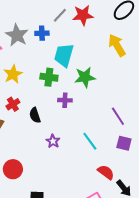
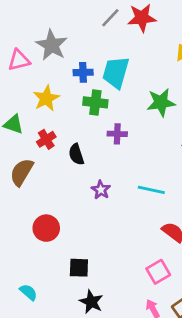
blue cross: (42, 33) -> (83, 72), moved
green star: (85, 77) -> (161, 102), moved
cyan line: (90, 141) -> (151, 190), turned -42

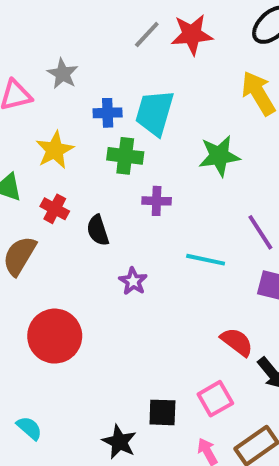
gray star: (52, 45) -> (63, 74), size x0.7
red cross: (46, 139) -> (55, 209), turned -30
cyan line: (151, 190) -> (206, 260), moved
red circle: (46, 228) -> (55, 336), size x1.4
black square: (79, 268) -> (162, 412), moved

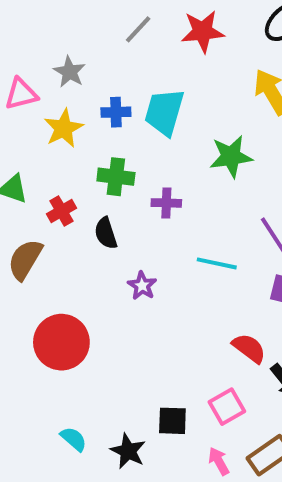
gray line: (147, 35) -> (138, 29), moved
yellow star: (55, 150) -> (63, 128), moved
green cross: (125, 156) -> (116, 177), moved
red cross: (55, 209) -> (61, 211), turned 32
cyan semicircle: (29, 428) -> (74, 439), moved

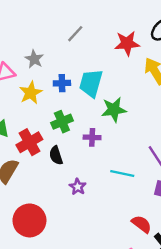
red star: (203, 31) -> (127, 43), moved
green star: (231, 157) -> (114, 110), moved
green cross: (116, 177) -> (62, 122), turned -30
red cross: (61, 211) -> (29, 142), size x1.5

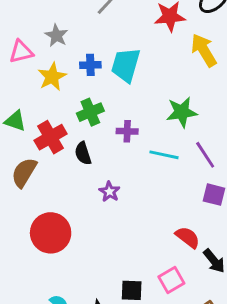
green star: (114, 110) -> (182, 112), moved
cyan line: (122, 173) -> (164, 155), moved

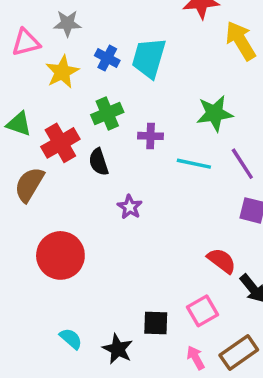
gray star: (56, 36) -> (67, 23), turned -30
blue cross: (90, 65) -> (107, 58), turned 30

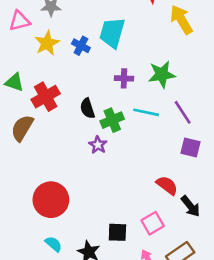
blue cross: (107, 58) -> (81, 46), moved
green cross: (107, 113) -> (112, 120), moved
purple cross: (151, 136) -> (124, 78), moved
black semicircle: (99, 162) -> (87, 108), moved
red circle: (60, 255) -> (51, 200), moved

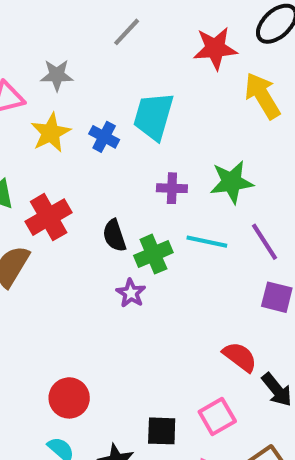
red circle: (51, 200) -> (69, 398), moved, size x0.7

